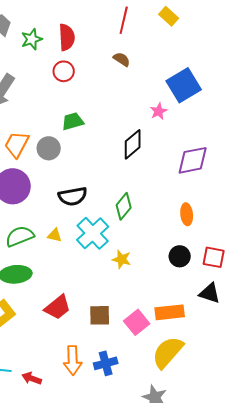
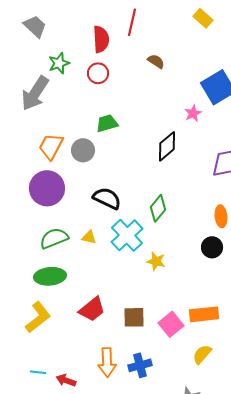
red line: (124, 20) -> (132, 22), moved
green star: (32, 39) -> (59, 63), moved
black semicircle: (73, 196) -> (107, 198), turned -144
black circle: (180, 256) -> (212, 247), moved
yellow semicircle: (168, 352) -> (202, 354), size x0.6

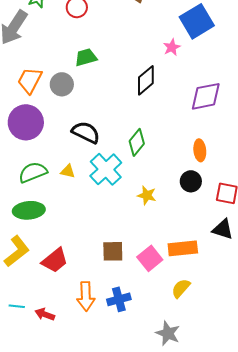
yellow star: (156, 261) -> (147, 195), moved
red trapezoid: (92, 309) -> (55, 260), moved

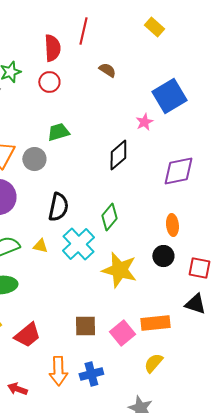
black semicircle: (86, 132) -> (58, 207), turned 76
yellow star: (147, 195) -> (119, 270), size x1.8

